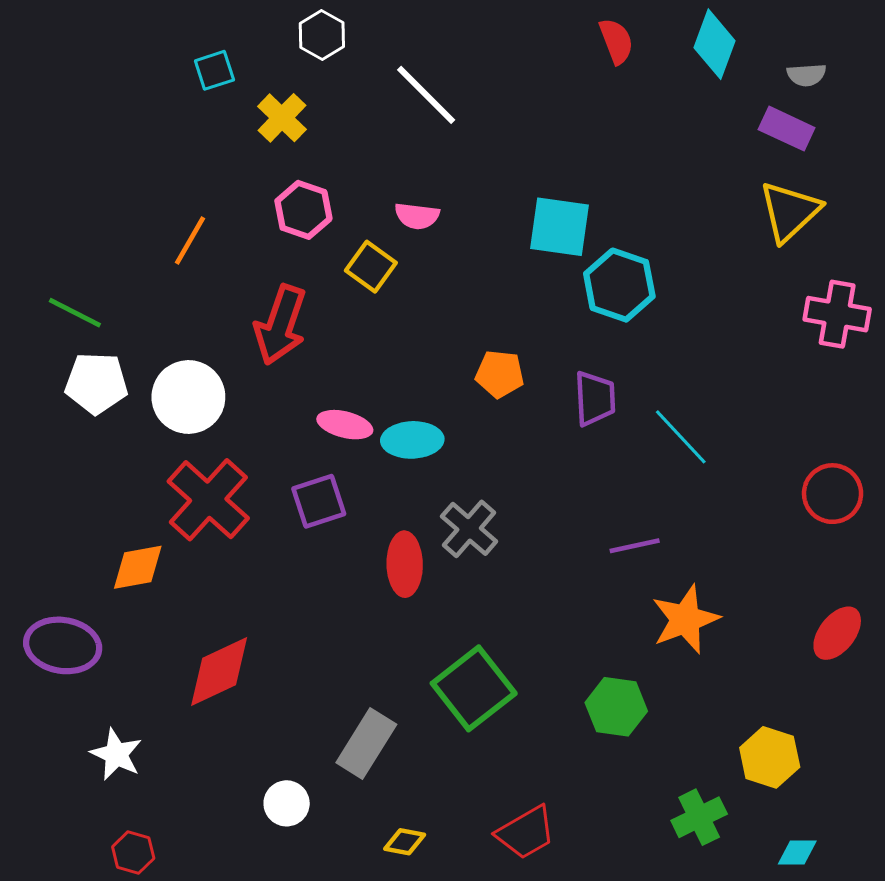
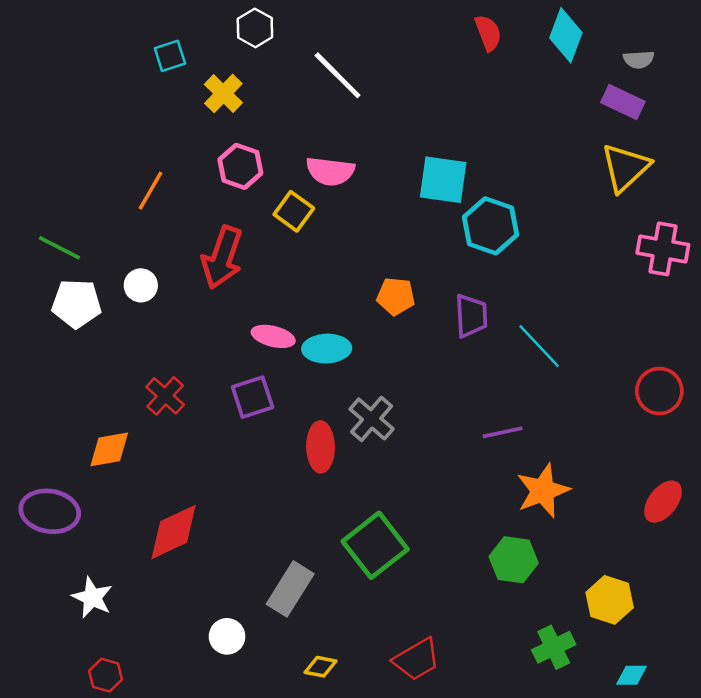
pink semicircle: (417, 216) -> (330, 171), size x1.4
white circle: (188, 397) -> (141, 285), moved, size x0.6
red cross: (208, 500) -> (165, 396), size x0.6
green hexagon: (616, 707) -> (514, 560), moved

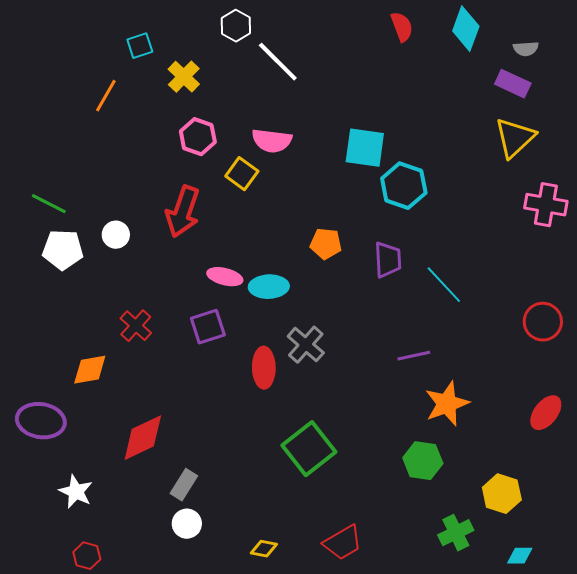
white hexagon: (255, 28) -> (236, 26), moved
orange line: (151, 191) -> (106, 96), moved
gray rectangle: (290, 589) -> (184, 485), moved, size x0.7

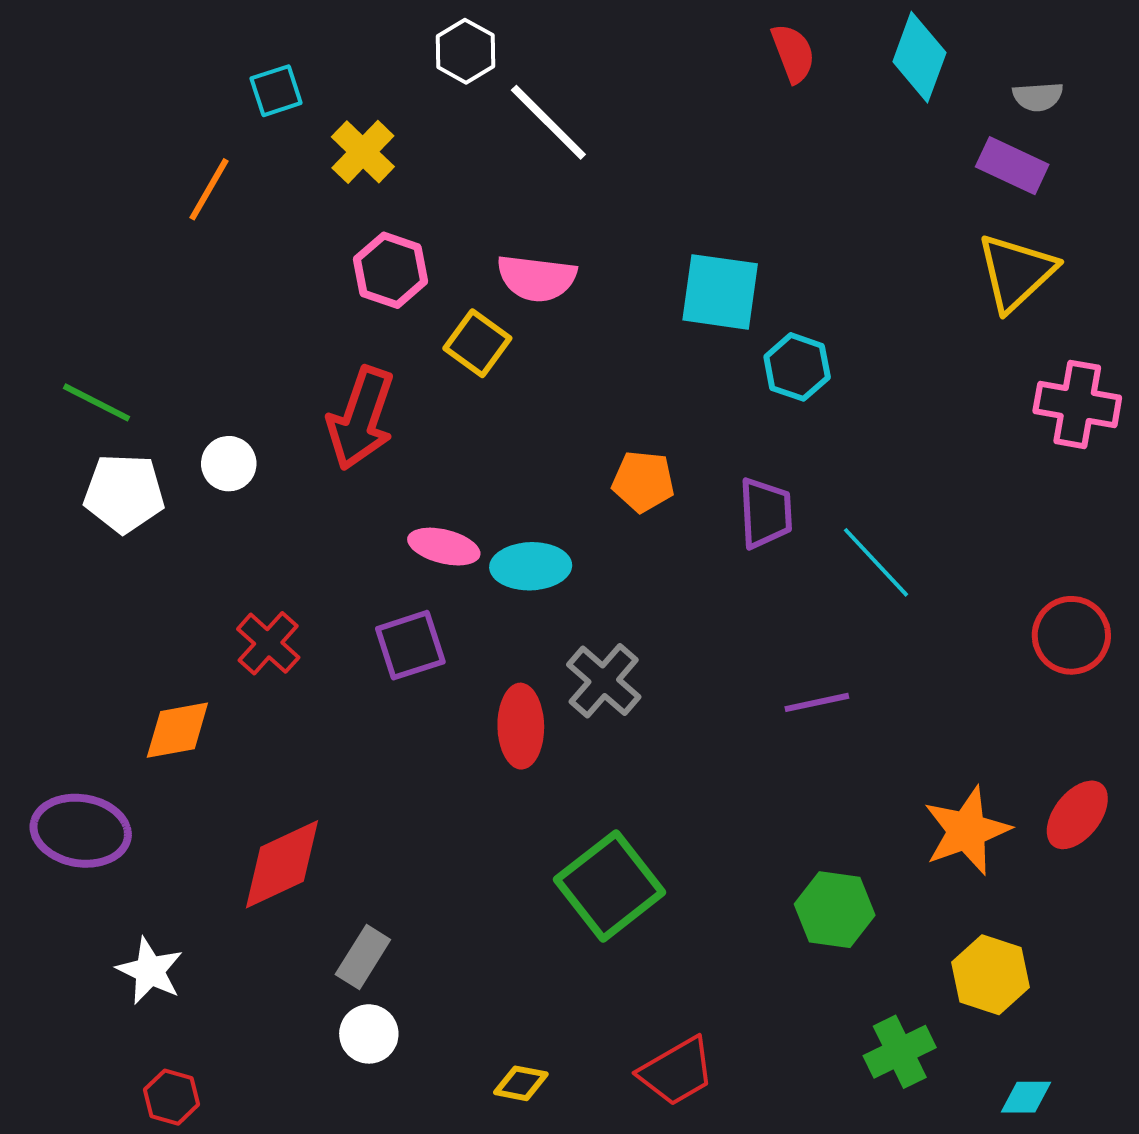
cyan hexagon: (404, 186) -> (797, 367), size x0.7
orange star: (447, 404) -> (967, 831), moved

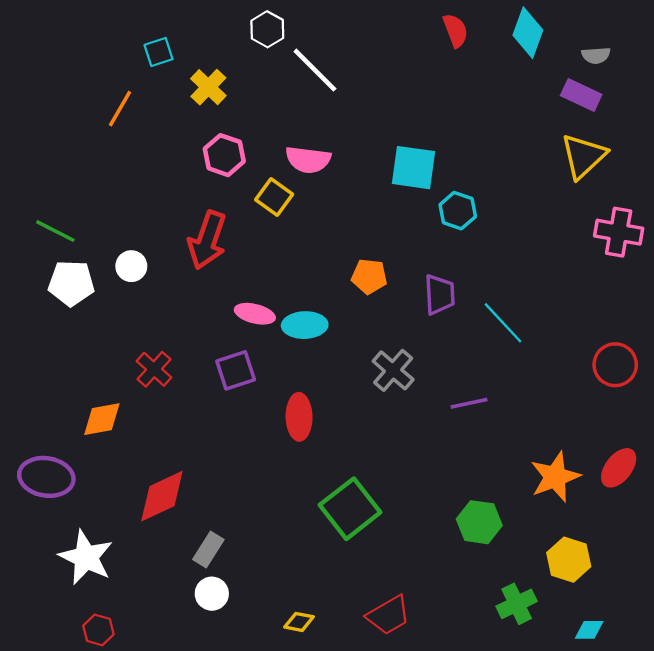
gray cross: (604, 681) -> (393, 370), moved
white star: (150, 971) -> (86, 557), size x1.4

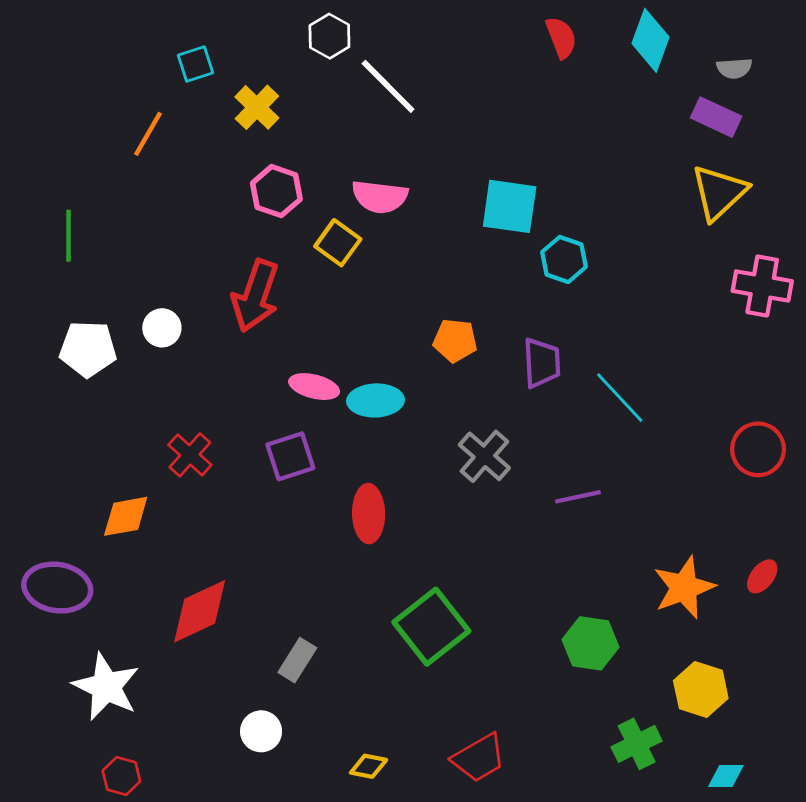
green line: (55, 231) -> (68, 236), moved, turned 63
red ellipse: (619, 468) -> (762, 576), size x0.7
gray rectangle: (208, 549) -> (297, 660), moved

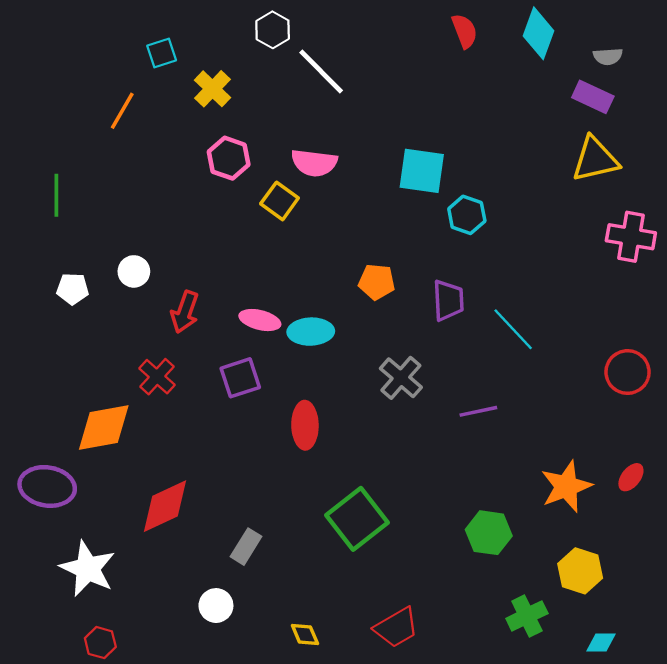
yellow triangle: (719, 192) -> (595, 159), turned 30
red arrow: (255, 296) -> (185, 312), moved, size x0.7
white pentagon: (88, 349) -> (73, 289), size x0.7
orange diamond: (126, 516) -> (104, 428), size x1.4
yellow diamond: (369, 766) -> (305, 634), turned 56

